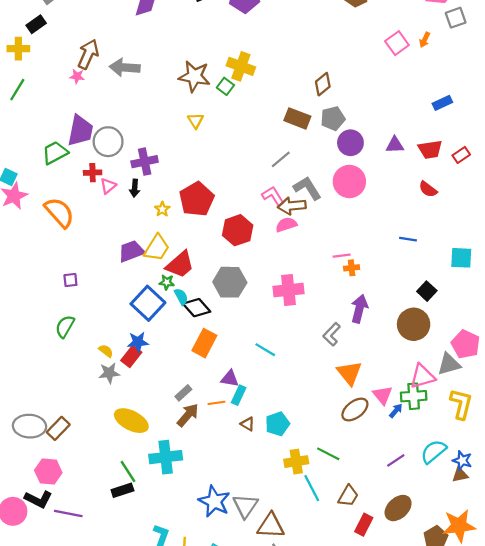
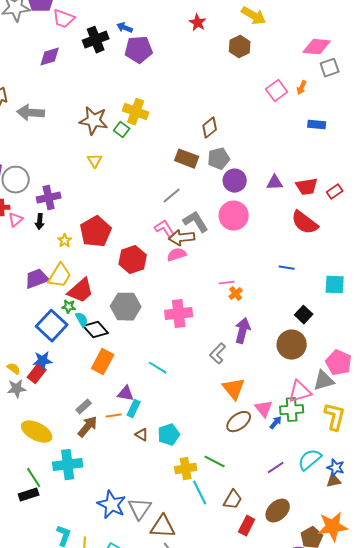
blue rectangle: (442, 103) -> (317, 125), moved, turned 30
red semicircle: (428, 189) -> (305, 223), size x1.6
orange cross: (352, 268) -> (236, 294), turned -32

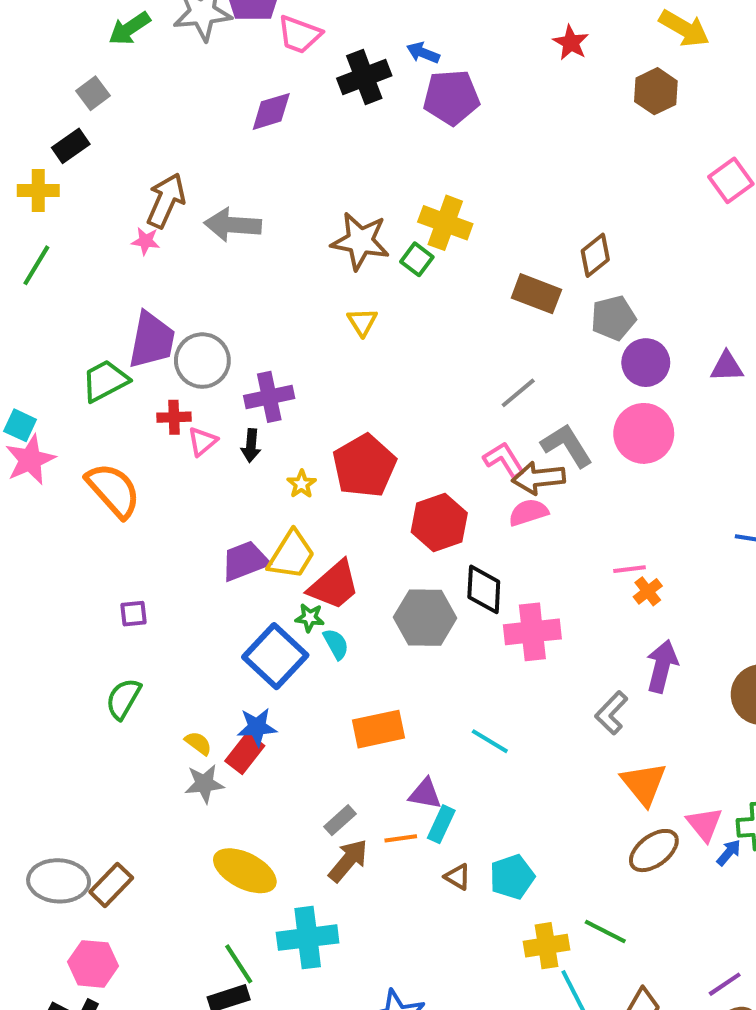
brown rectangle: (187, 159) -> (536, 294), moved
black diamond: (96, 330) -> (484, 589), moved, turned 45
orange rectangle: (103, 362) -> (378, 729), turned 50
purple line: (276, 468) -> (725, 984), moved

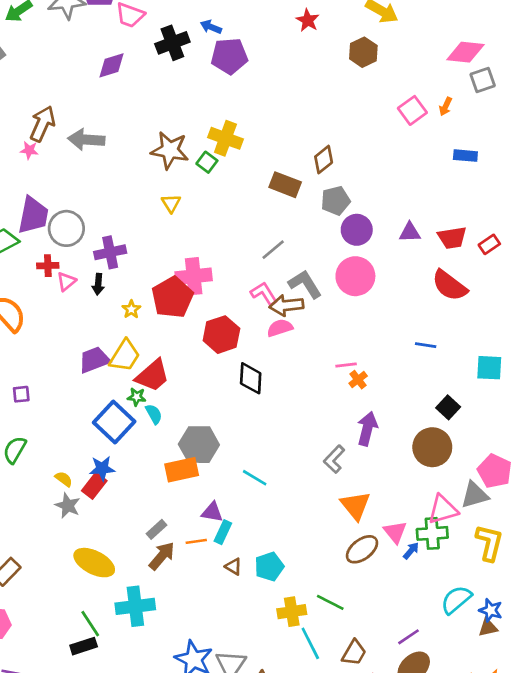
gray hexagon: (425, 618) -> (199, 445), moved
pink cross: (532, 632) -> (194, 276), moved
gray star: (204, 784) -> (68, 506), turned 30

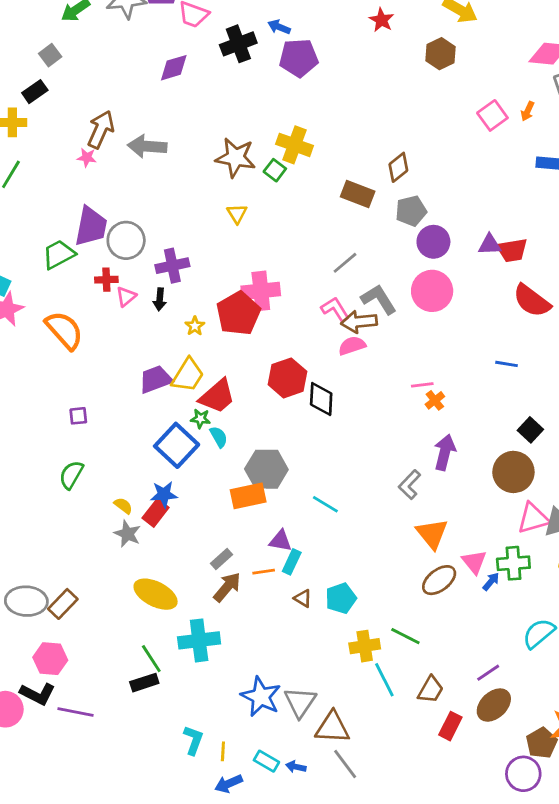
red trapezoid: (452, 238) -> (512, 250), moved
red hexagon: (221, 335) -> (287, 378), moved
pink triangle: (443, 510) -> (533, 518), moved

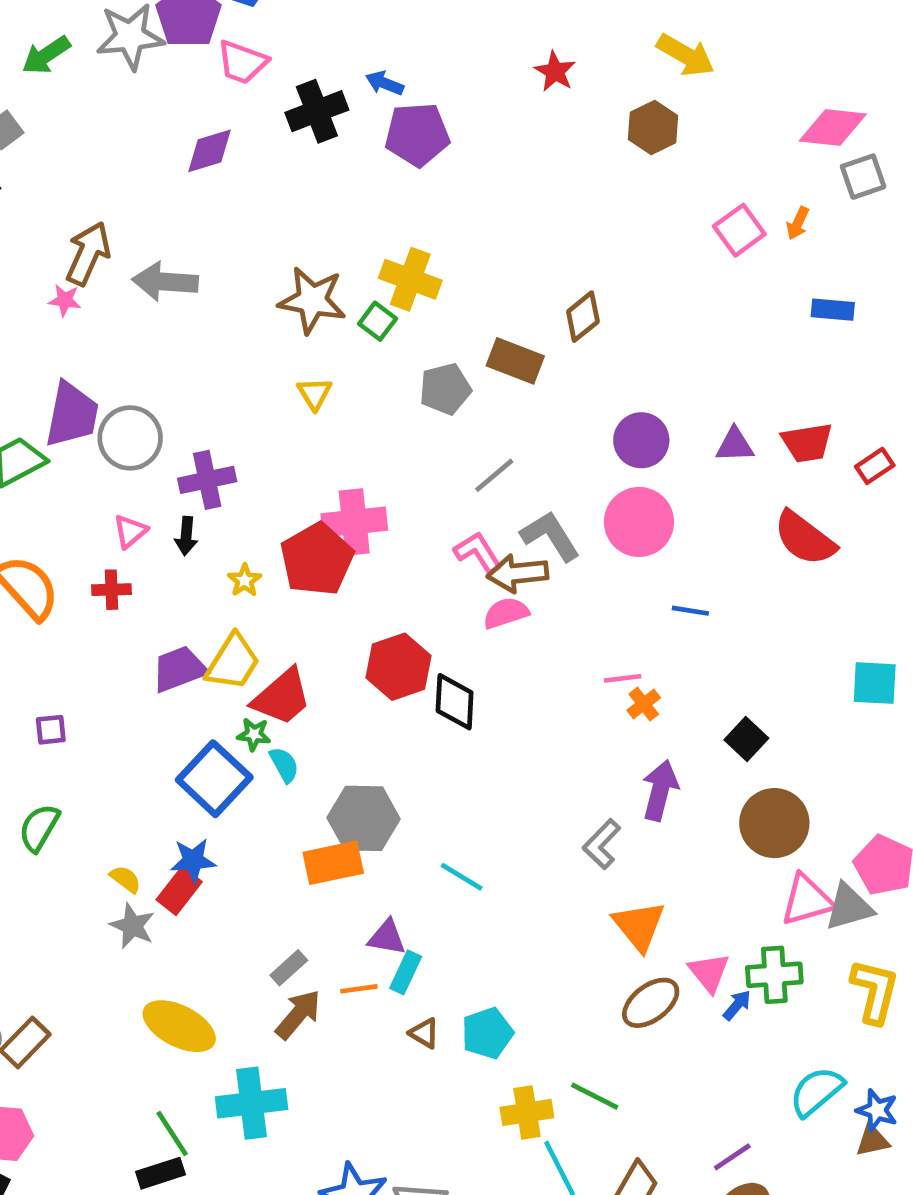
gray pentagon: (411, 211) -> (445, 389), moved
red trapezoid: (512, 250) -> (807, 443), moved
red cross: (106, 280) -> (111, 590), moved
blue line: (506, 364) -> (690, 611), moved
black square: (530, 430) -> (746, 739), moved

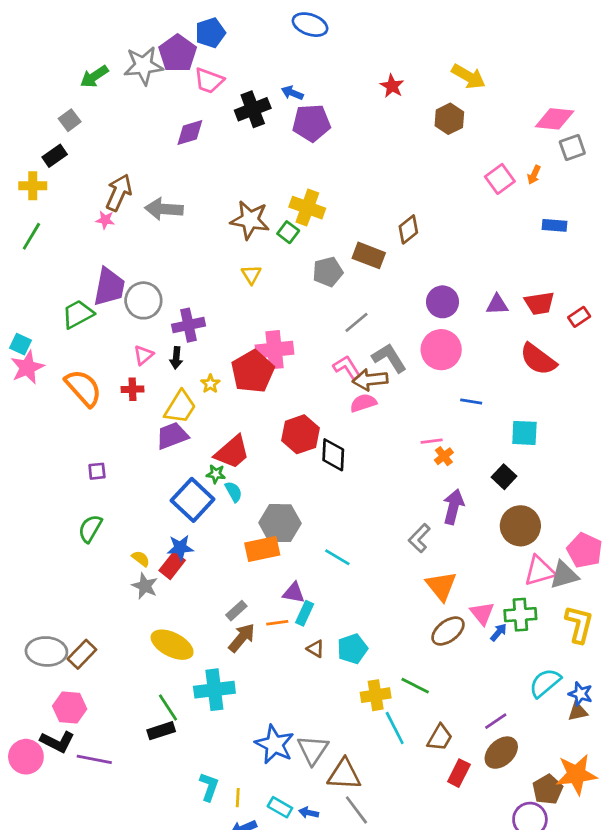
yellow trapezoid: (233, 662) -> (180, 407), moved
cyan square: (875, 683) -> (524, 433), moved

